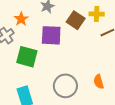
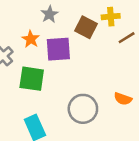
orange star: (21, 19) -> (31, 39), moved
orange semicircle: (99, 82) -> (123, 99), turned -48

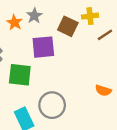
orange star: (31, 39) -> (14, 22), moved
gray circle: (83, 109) -> (52, 105), moved

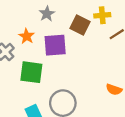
orange star: (14, 22) -> (27, 36), moved

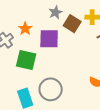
gray star: (47, 14) -> (55, 12), moved

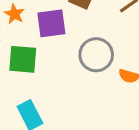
gray circle: (51, 89) -> (96, 55), moved

